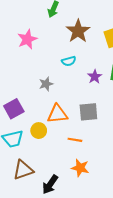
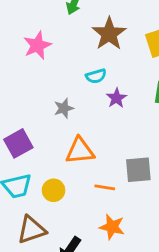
purple star: (95, 77) -> (116, 98), moved
gray square: (88, 112) -> (138, 170), moved
yellow circle: (39, 131) -> (54, 190), moved

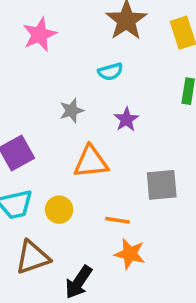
purple star: (116, 98) -> (126, 119), moved
orange line: (105, 187) -> (117, 220), moved

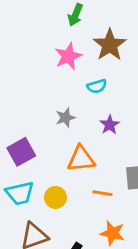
pink star: (40, 34) -> (68, 56), moved
orange line: (117, 220) -> (103, 193), moved

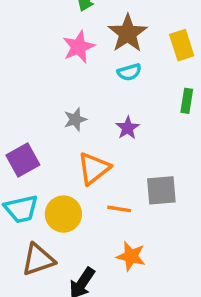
cyan semicircle: (97, 86) -> (129, 72), moved
orange triangle: (81, 159) -> (94, 168), turned -32
yellow circle: (55, 197) -> (63, 214), size x1.4

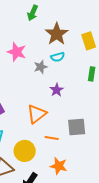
pink star: (79, 47) -> (17, 52), moved, turned -30
gray star: (75, 119) -> (41, 67), moved
yellow circle: (63, 214) -> (25, 151), moved

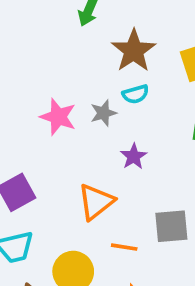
pink star: (17, 52) -> (58, 117), moved

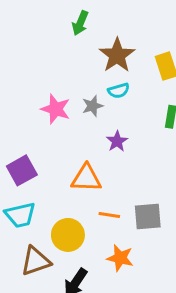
orange triangle: (96, 202) -> (86, 178), turned 40
gray square: (171, 226) -> (148, 217), moved

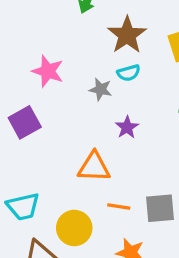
gray star: (92, 106) -> (101, 89), turned 30
pink star: (56, 109) -> (48, 71), moved
purple square: (22, 170) -> (25, 122), moved

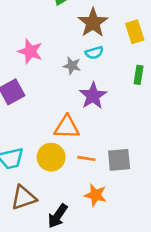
purple star: (127, 127) -> (93, 96), size x1.5
yellow circle: (74, 228) -> (51, 157), moved

